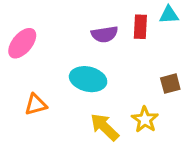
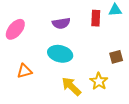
purple semicircle: (105, 34) -> (61, 23), moved

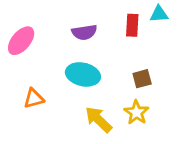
brown square: (116, 57) -> (142, 79), moved

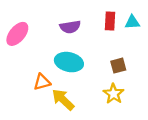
cyan triangle: (159, 14) -> (132, 22), moved
orange triangle: (34, 98) -> (42, 82), moved
yellow arrow: (98, 119) -> (63, 100), moved

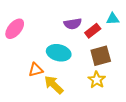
red rectangle: (110, 21) -> (93, 31), moved, turned 49
purple semicircle: (70, 27) -> (73, 24), moved
brown square: (118, 66) -> (101, 56), size x1.5

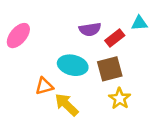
brown square: (101, 56) -> (110, 69), moved

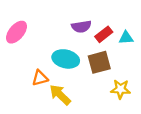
cyan triangle: (139, 23) -> (126, 38), moved
yellow star: (120, 99) -> (120, 89), moved, turned -30

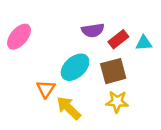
cyan ellipse: (66, 59) -> (75, 67), turned -55
orange triangle: (40, 78) -> (46, 89), turned -42
yellow star: (120, 89) -> (117, 102), moved

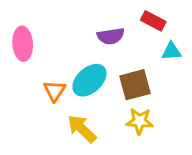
pink ellipse: (19, 37) -> (23, 44), turned -44
red rectangle: (118, 39) -> (153, 21), moved, turned 66
orange triangle: (46, 89) -> (55, 91), moved

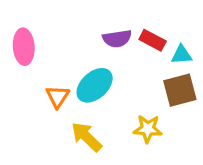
red rectangle: (153, 21) -> (153, 40), moved
brown square: (135, 85) -> (180, 90), moved

